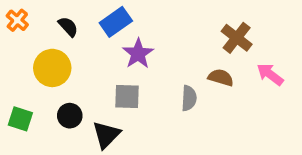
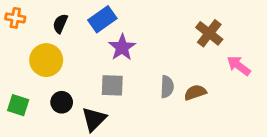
orange cross: (17, 20) -> (15, 18), turned -30
black semicircle: (68, 27) -> (60, 24), turned -114
brown semicircle: (221, 78) -> (195, 92), moved, turned -35

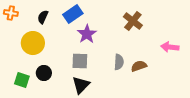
brown cross: (209, 33) -> (133, 21), moved
pink arrow: (239, 66) -> (170, 47), turned -30
green square: (18, 105) -> (22, 80), moved
black triangle: (94, 119) -> (81, 85), moved

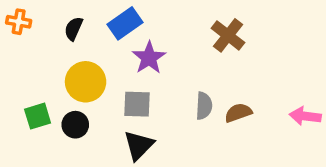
yellow circle: (33, 43) -> (86, 82), moved
pink arrow: (170, 47) -> (305, 116), moved
green square: (22, 80) -> (38, 116), moved, turned -35

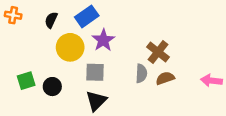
brown cross: (228, 35) -> (158, 52), moved
yellow circle: (86, 82) -> (70, 47), moved

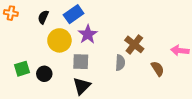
brown semicircle: (165, 78) -> (158, 69), moved, turned 77
pink arrow: (211, 81) -> (180, 51), moved

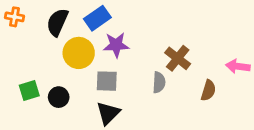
black semicircle: (43, 17) -> (57, 22), size x1.5
purple star: (88, 34) -> (116, 45), turned 30
brown semicircle: (158, 69) -> (208, 90), turned 49

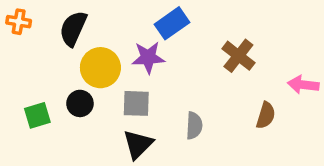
blue rectangle: (97, 18) -> (172, 23), moved
brown cross: (178, 58) -> (238, 56), moved
gray semicircle: (159, 82) -> (194, 126), moved
black circle: (59, 97) -> (80, 103), moved

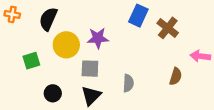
blue rectangle: (172, 23) -> (138, 16), moved, turned -30
brown cross: (238, 56) -> (168, 28), moved
black circle: (80, 103) -> (53, 93), moved
green square: (37, 115) -> (31, 61), moved

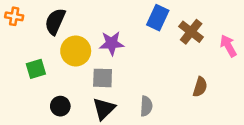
pink arrow: (200, 56) -> (228, 46), moved, turned 54
gray semicircle: (128, 83) -> (146, 106), moved

